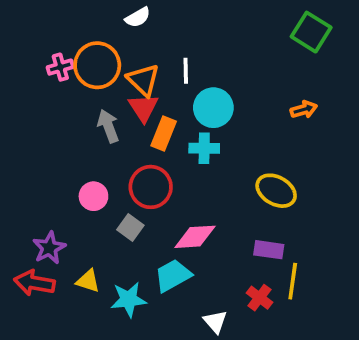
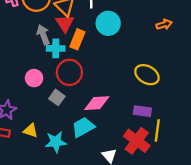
cyan cross: (204, 148) -> (56, 48), moved
red cross: (259, 298) -> (137, 141), size x1.6

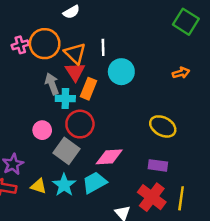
gray square: (57, 97) -> (67, 151), size x1.5
yellow line: (157, 131) -> (181, 198), moved
cyan star: (56, 142) -> (64, 185), moved, turned -30

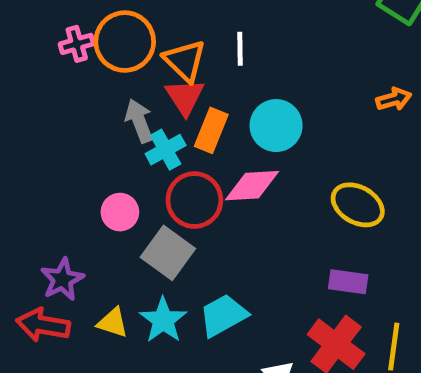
cyan circle: (121, 72) -> (276, 126), moved
cyan cross: (65, 98) -> (166, 150), turned -30
pink diamond: (109, 157) -> (252, 186), moved

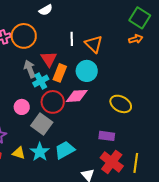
orange triangle: (185, 61) -> (94, 44), moved
orange arrow: (394, 99) -> (136, 39), moved
purple rectangle: (348, 282) -> (107, 136), moved

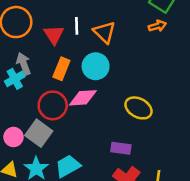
red triangle: (49, 59) -> (54, 35), moved
cyan cross: (41, 81) -> (15, 79), moved
pink circle: (22, 107) -> (13, 137), moved

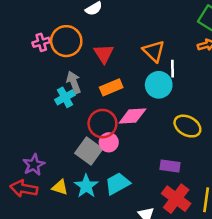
white line: (77, 26) -> (172, 69), moved
cyan circle: (96, 66) -> (159, 85), moved
orange rectangle: (61, 69) -> (111, 87), turned 45
pink circle: (13, 137) -> (109, 142), moved

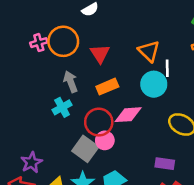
cyan cross: (65, 97) -> (62, 107), moved

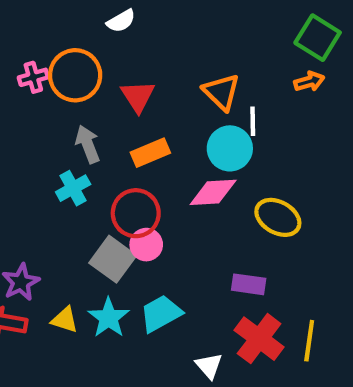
pink diamond: (128, 115) -> (213, 192), moved

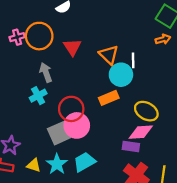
orange triangle: (221, 92) -> (109, 55), moved
orange rectangle: (150, 153) -> (109, 98), moved
pink diamond: (213, 192) -> (141, 132), moved
pink circle: (146, 245) -> (77, 125), size x1.5
gray square: (113, 259) -> (59, 133), turned 30

